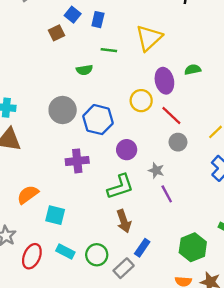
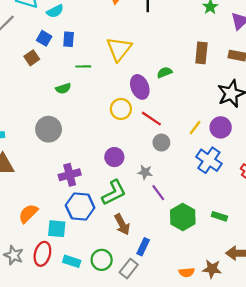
blue hexagon: (98, 120) -> (80, 206), moved
green hexagon: (193, 247) -> (183, 217), moved
red ellipse: (32, 256) -> (42, 254), moved

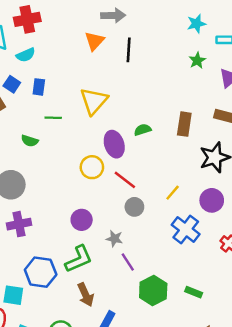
brown rectangle: (201, 53) -> (184, 124), moved
green semicircle: (63, 88) -> (30, 141), turned 32
purple circle: (221, 127) -> (212, 200), moved
purple cross: (70, 175) -> (19, 224), moved

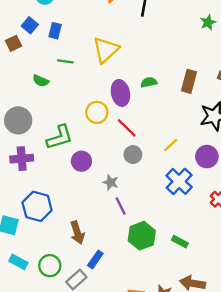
green L-shape: (79, 259) -> (60, 137), moved

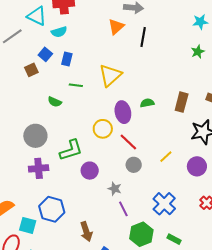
blue cross: (179, 181) -> (164, 204), moved

